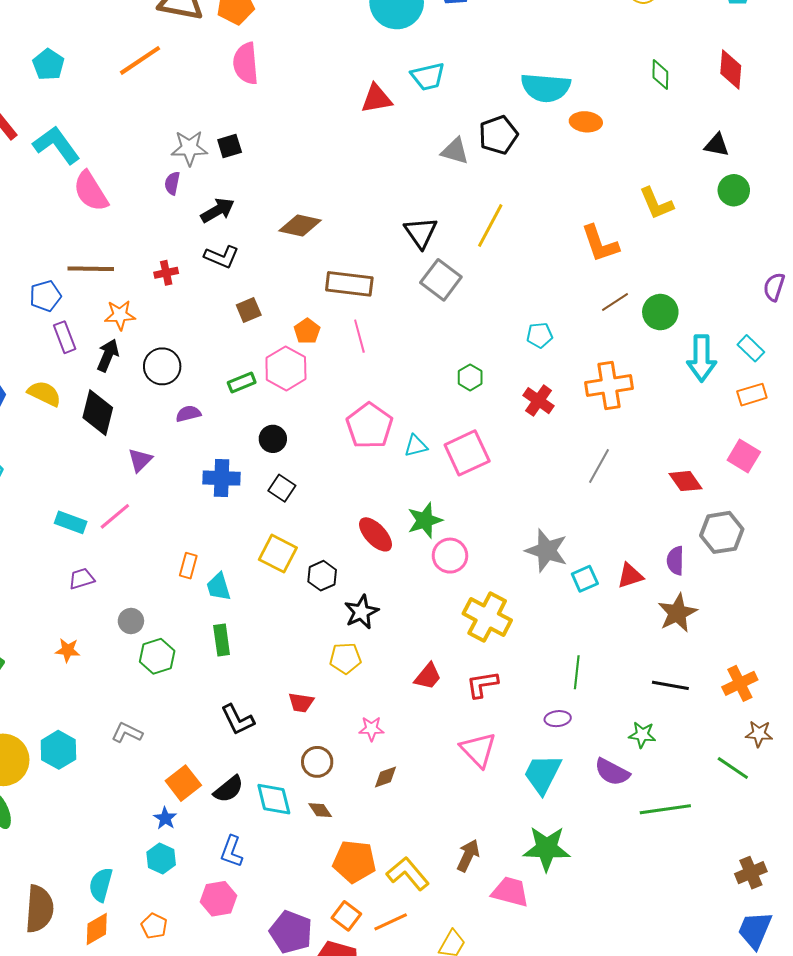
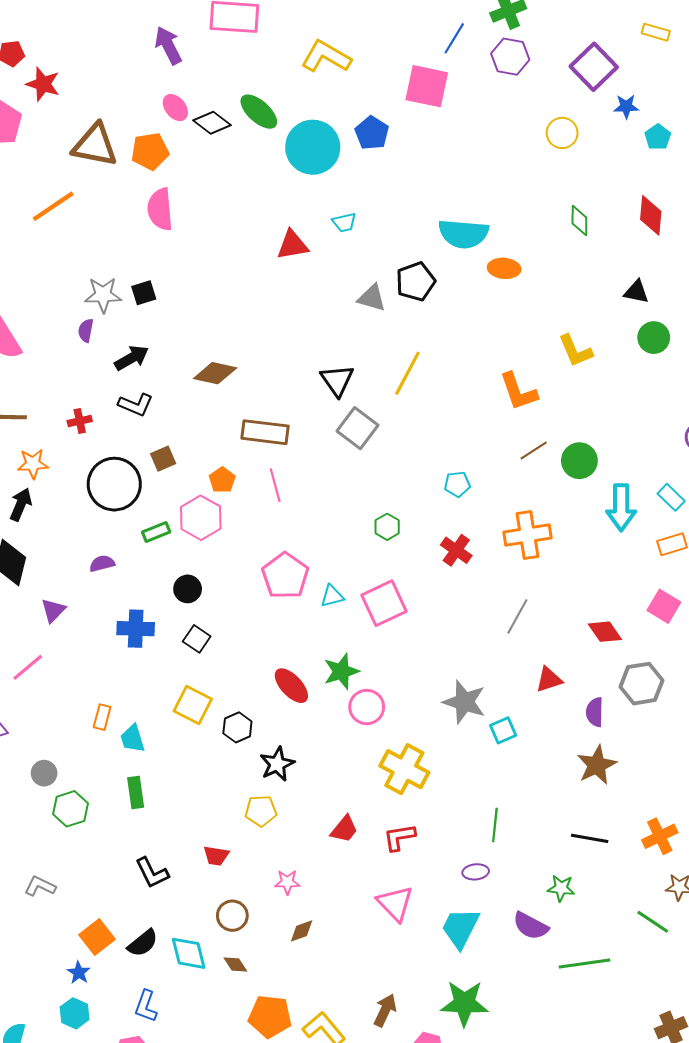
cyan trapezoid: (428, 77) -> (344, 223), size x0.7
black circle: (162, 366) -> (114, 484), moved, size x1.4
red triangle: (630, 576) -> (549, 680), moved

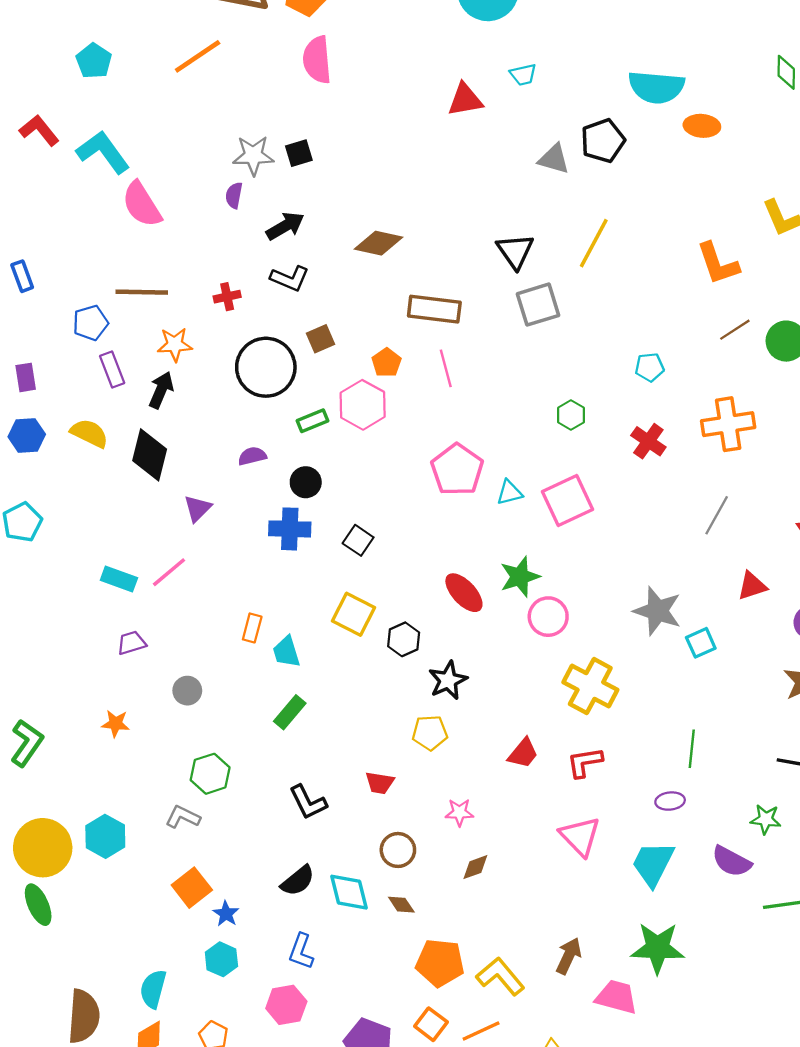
gray square: (358, 428) -> (538, 305), turned 36
black circle: (188, 589) -> (306, 482), moved
green rectangle: (136, 792) -> (290, 712), turned 48
green hexagon: (71, 809) -> (210, 774), moved
orange square: (97, 937) -> (192, 888), moved

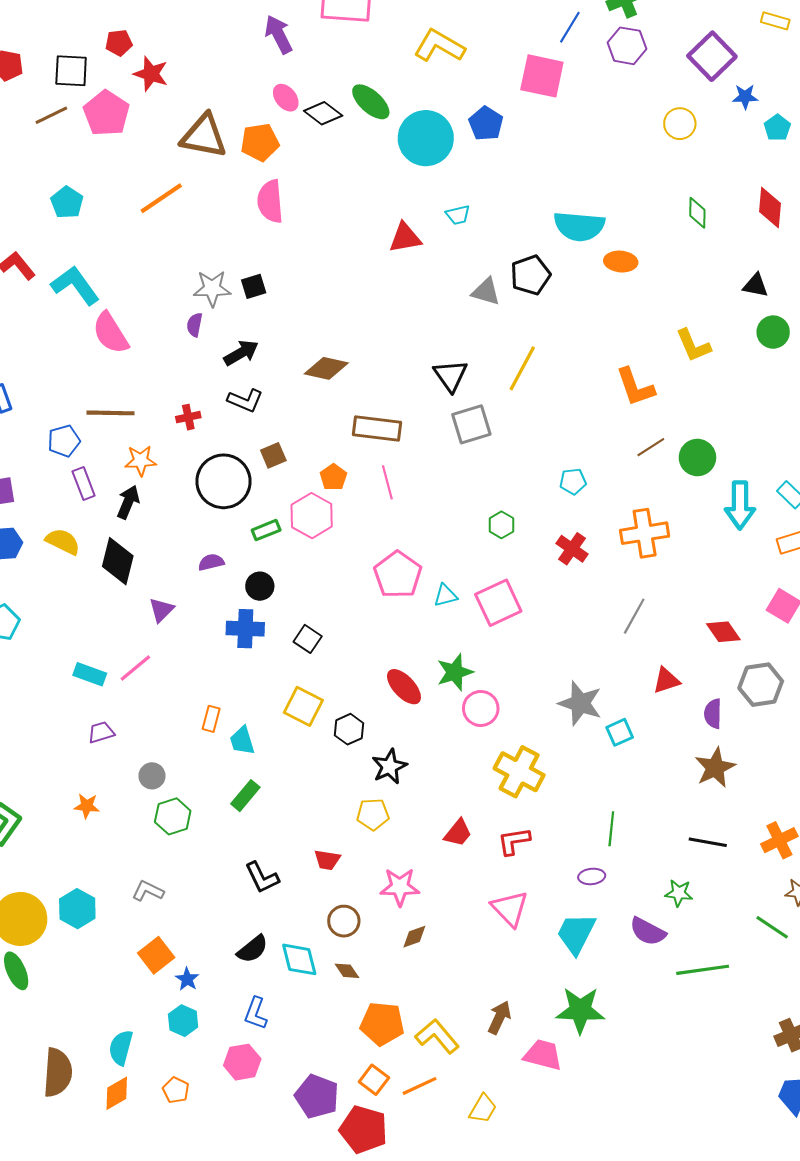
green hexagon: (210, 774) -> (173, 816), moved
pink star: (459, 812) -> (400, 887), size x1.5

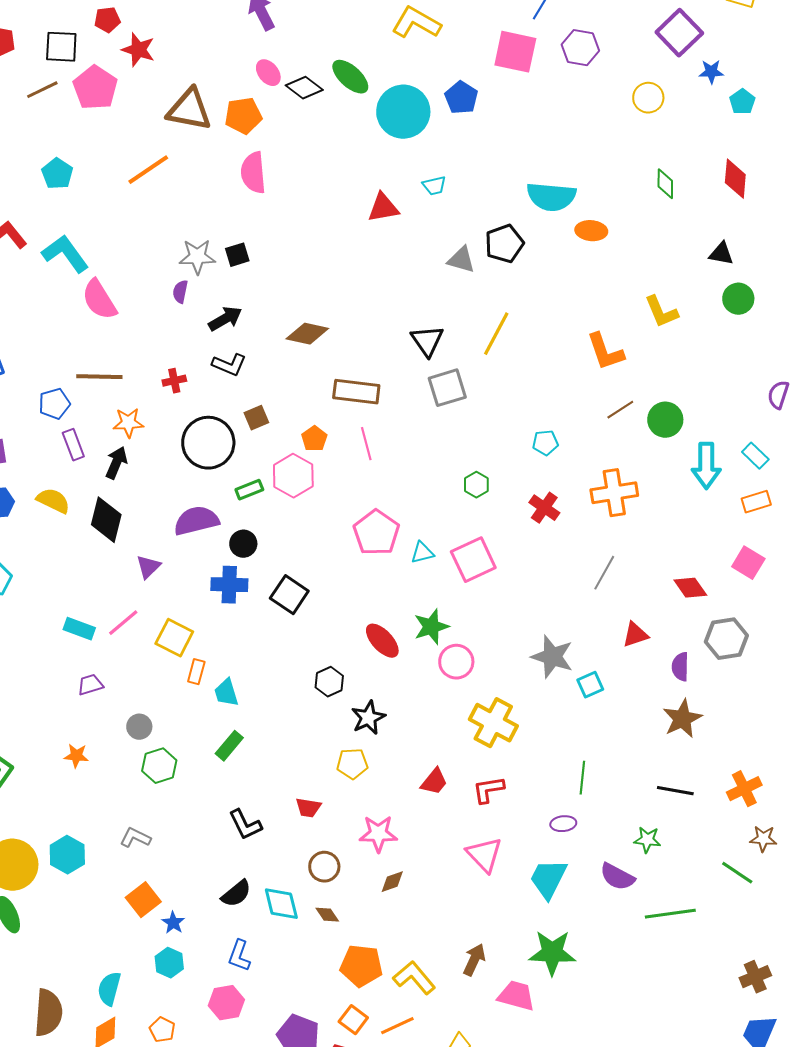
purple hexagon: (627, 46) -> (580, 48), moved
purple semicircle: (211, 562) -> (196, 521), size x1.8
black square: (308, 639) -> (289, 595), size x1.4
yellow square: (303, 706) -> (174, 638), moved

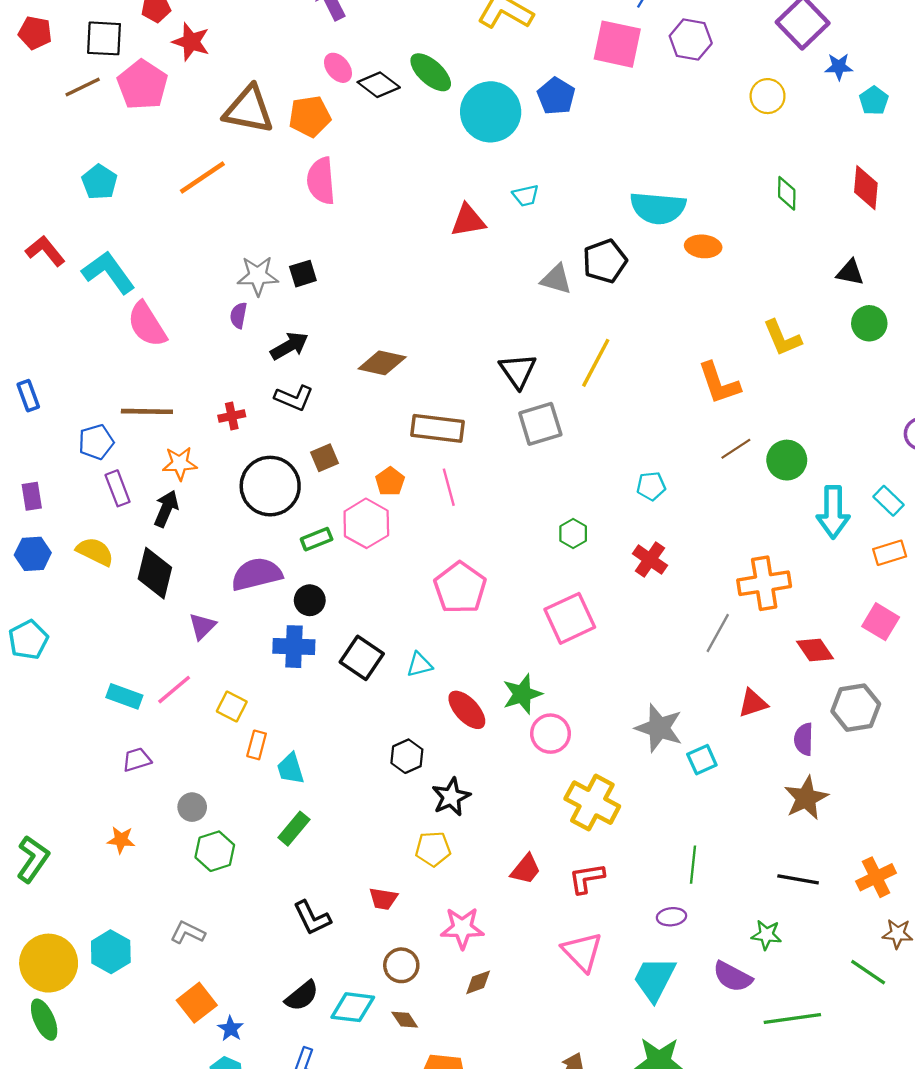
orange cross: (614, 493) -> (764, 583), moved
cyan triangle: (422, 553) -> (419, 665), moved
yellow square: (174, 638) -> (232, 706), size x0.7
cyan diamond: (281, 904) -> (353, 1007), turned -69

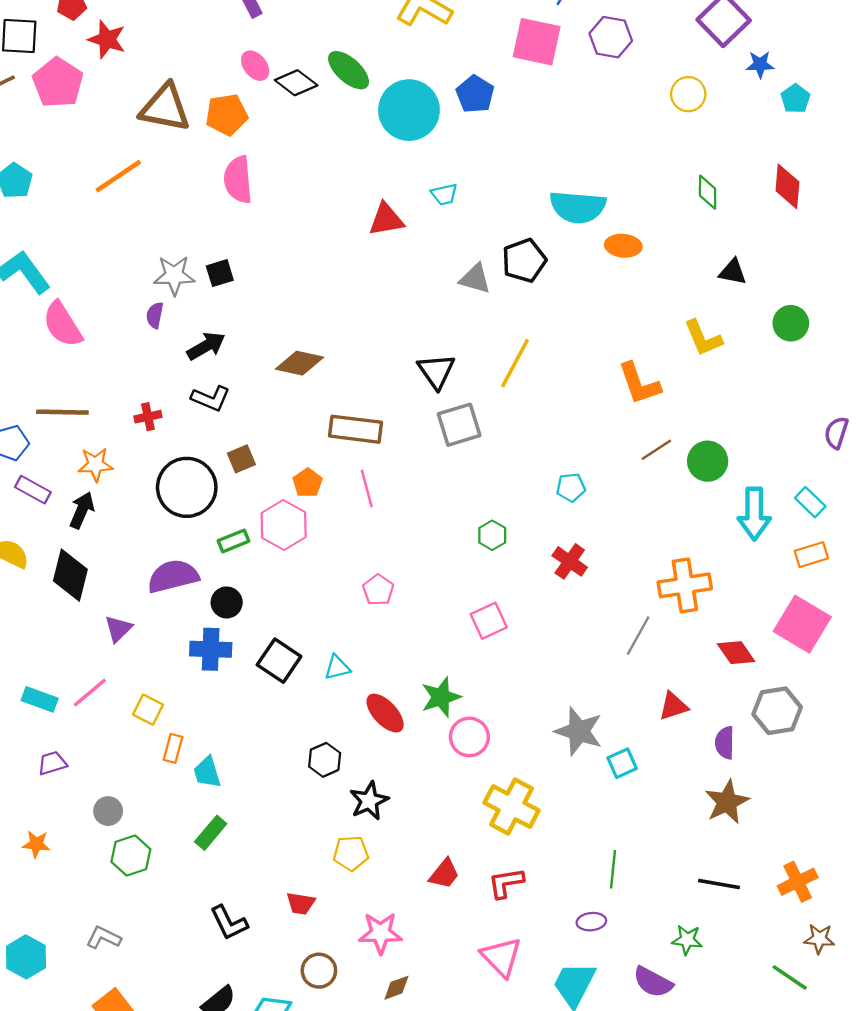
black triangle: (850, 272) -> (733, 272), moved
purple rectangle: (118, 488) -> (33, 490), turned -40
pink pentagon: (460, 588) -> (378, 590), size x0.6
pink square: (570, 618) -> (489, 621), size x0.7
pink square: (881, 622) -> (802, 624), size x1.5

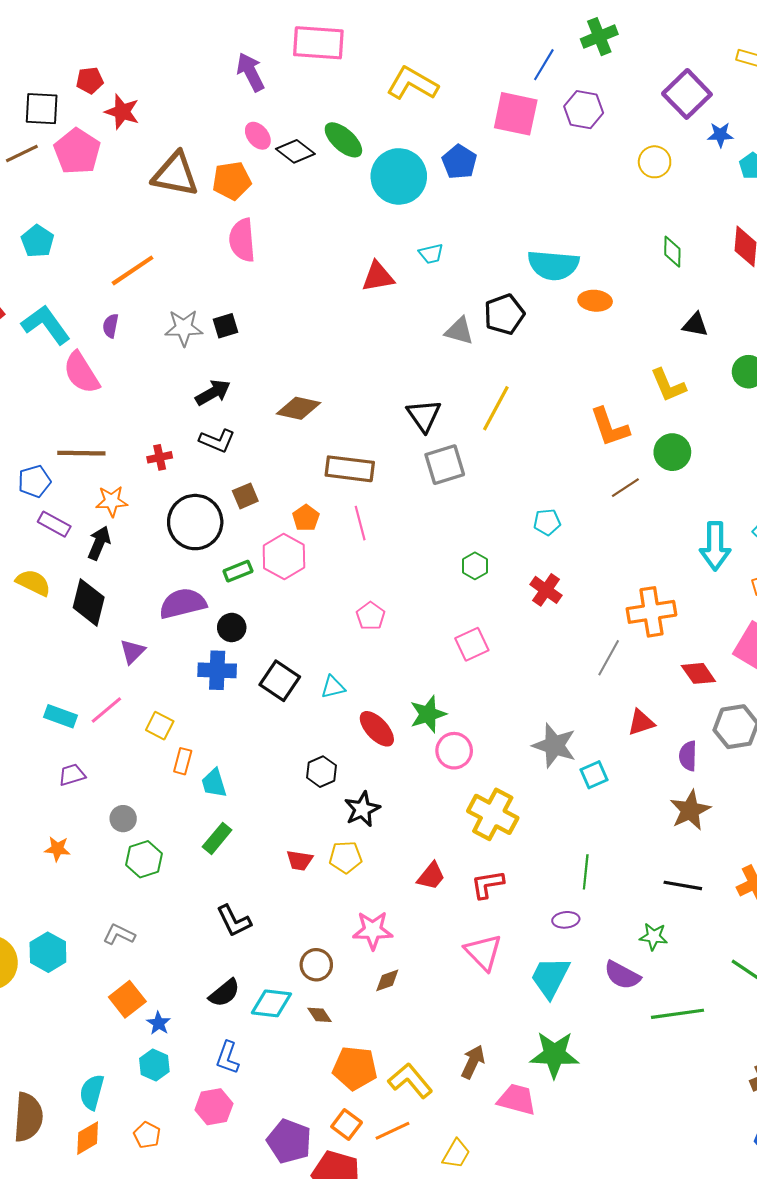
orange line: (118, 176) -> (133, 270), moved
purple semicircle: (155, 315) -> (111, 326), moved
green circle: (708, 461) -> (672, 452), moved
red trapezoid: (301, 903) -> (300, 860), moved

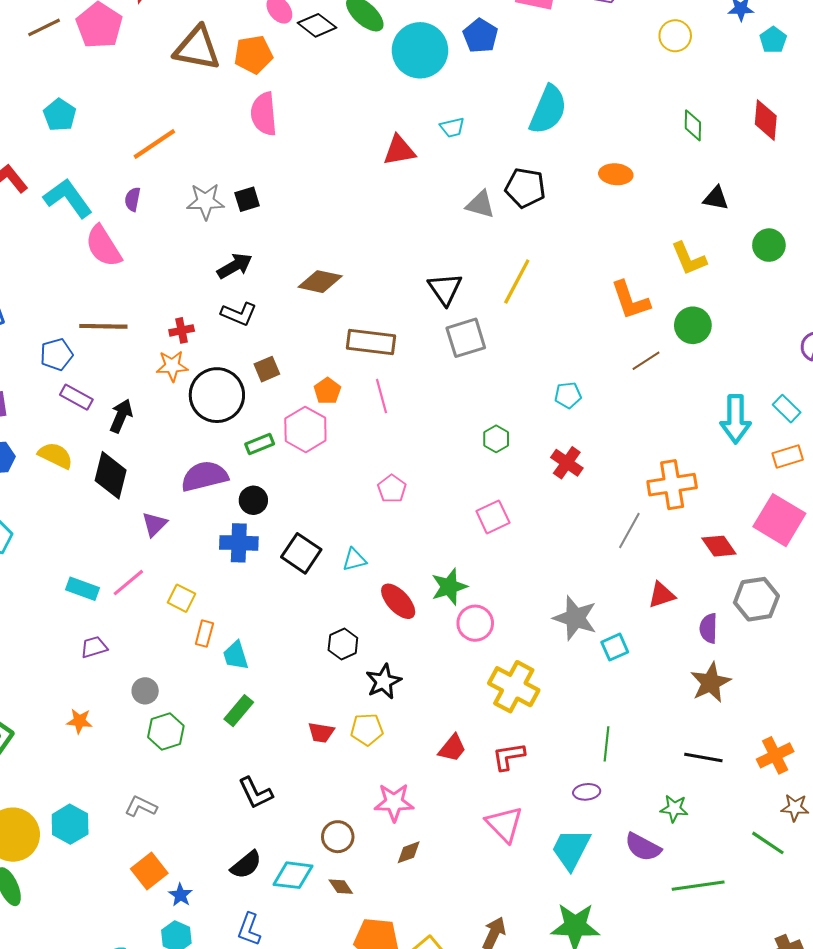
cyan semicircle: (553, 265) -> (548, 110), moved, turned -72
black pentagon: (504, 314) -> (525, 188), turned 30
orange star: (112, 501) -> (172, 366), moved

